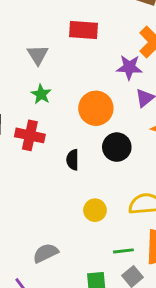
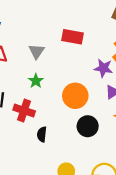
black semicircle: (73, 160) -> (42, 134), moved

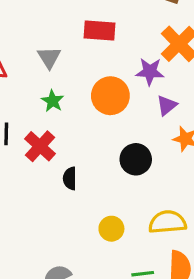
orange circle: (75, 96) -> (110, 96), moved
red cross: (24, 110) -> (40, 146), turned 30

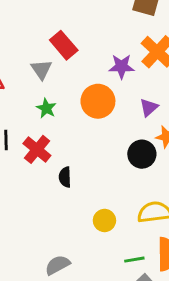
red rectangle: (99, 30) -> (64, 45), moved, turned 48
purple star: (150, 72) -> (122, 66), moved
black circle: (136, 159) -> (142, 154), moved

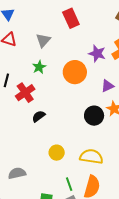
red rectangle: (64, 45) -> (71, 18), moved
black semicircle: (65, 177) -> (39, 116), turned 40
green line: (134, 260) -> (69, 184), turned 64

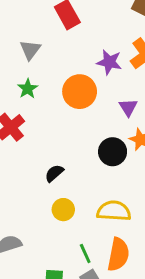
purple triangle: (107, 86) -> (128, 107), turned -32
black semicircle: (39, 116) -> (54, 173), moved

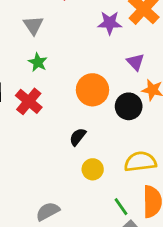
orange circle: (80, 92) -> (92, 90), moved

